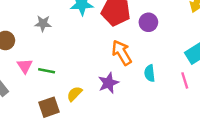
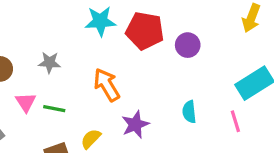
gray star: (43, 24) -> (49, 63), moved
orange arrow: (122, 53) -> (107, 85), moved

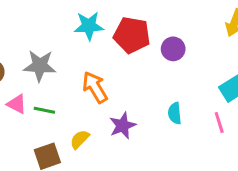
gray star: (49, 63) -> (40, 66), size x1.5
pink triangle: (26, 102) -> (17, 104), turned -30

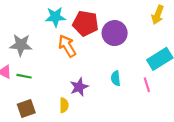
purple circle: (173, 49) -> (115, 33), size x1.5
orange arrow: (95, 87) -> (67, 46), moved
yellow semicircle: (80, 139) -> (64, 105), moved, turned 136

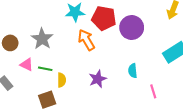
gray star: (21, 45) -> (42, 39), turned 30
pink line: (147, 85) -> (153, 91), moved
yellow semicircle: (64, 105) -> (62, 80), moved

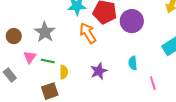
pink triangle: (27, 65) -> (30, 57), turned 40

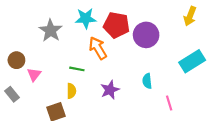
gray star: (45, 32) -> (51, 31), moved
brown circle: (14, 36) -> (16, 60), moved
green line: (48, 61) -> (77, 69), moved

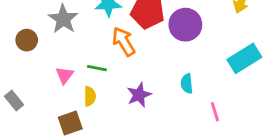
brown circle: (16, 60) -> (27, 40), moved
pink triangle: (34, 74) -> (65, 75), moved

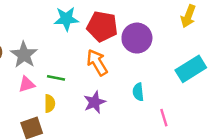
gray star: (63, 19) -> (24, 55), moved
orange arrow: (124, 41) -> (97, 62), moved
pink triangle: (65, 75) -> (27, 84), turned 36

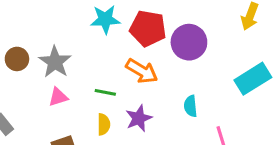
orange arrow: (97, 62) -> (142, 71), turned 152
green line: (56, 78) -> (105, 92), moved
yellow semicircle: (50, 104) -> (104, 124), moved

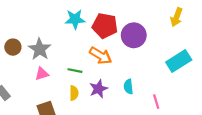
cyan semicircle: (191, 106) -> (128, 87), moved

